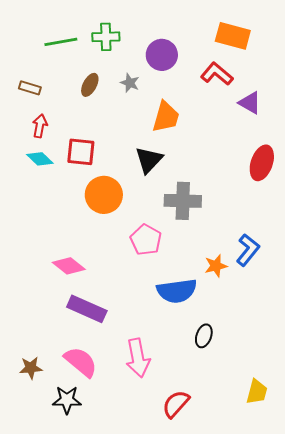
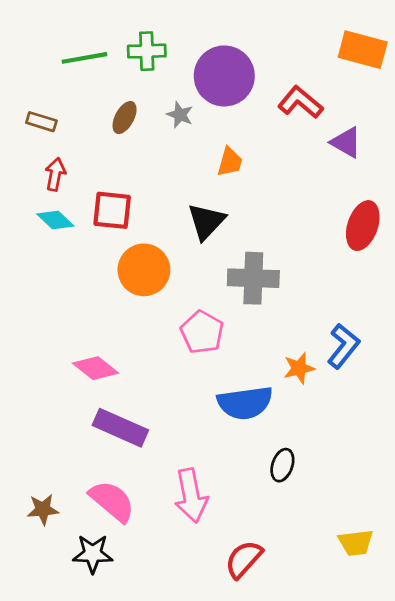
orange rectangle: (233, 36) -> (363, 50), moved
purple circle: (162, 55) -> (224, 76), size x1.4
orange trapezoid: (166, 117) -> (230, 162), size x0.7
yellow trapezoid: (257, 392) -> (356, 543), turned 68

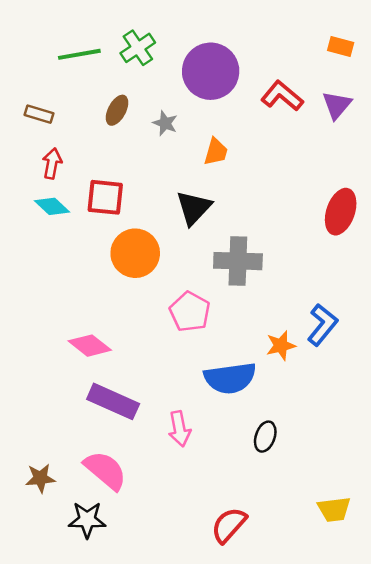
orange rectangle: (363, 50) -> (341, 47), size x0.6
green cross: (147, 51) -> (138, 48), turned -32
gray star: (180, 115) -> (165, 123), moved
purple triangle: (346, 142) -> (337, 105), moved, turned 40
pink arrow: (191, 496) -> (179, 429), moved, size x0.7

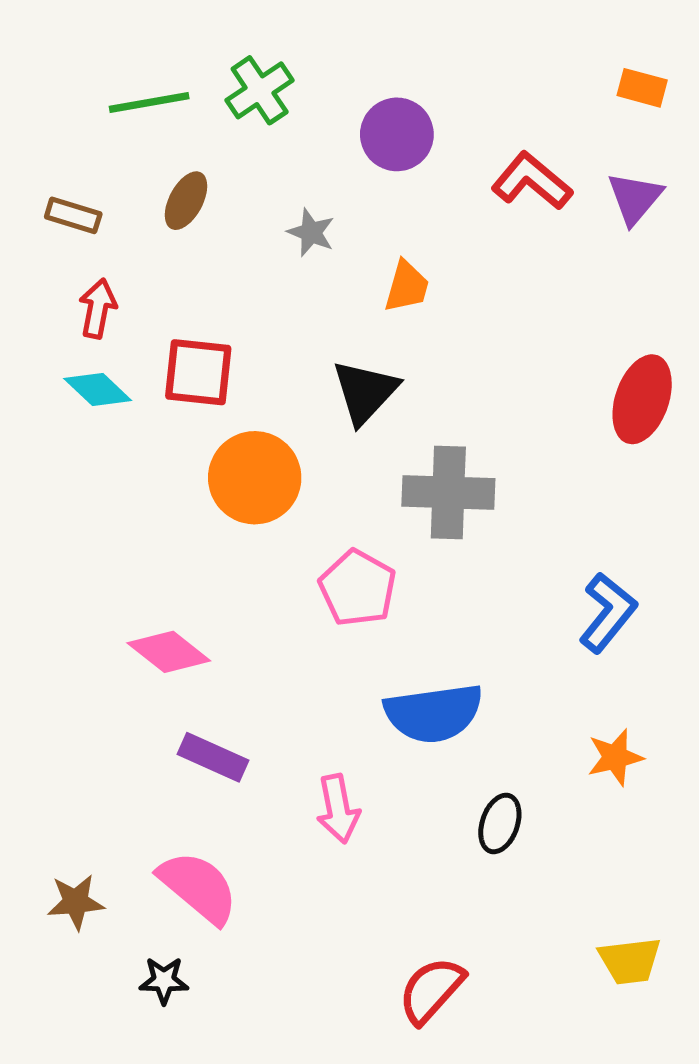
purple circle: (211, 71) -> (397, 134), size x0.7
brown ellipse: (117, 110) -> (186, 201), moved
orange star: (281, 346) -> (615, 757), moved
purple rectangle: (113, 401) -> (213, 757), size x0.7
black star: (87, 520) -> (164, 980), size x0.7

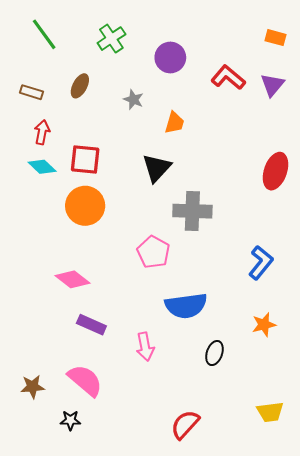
green line: (149, 103) -> (44, 34), moved, turned 64
orange circle: (255, 478) -> (85, 206), moved

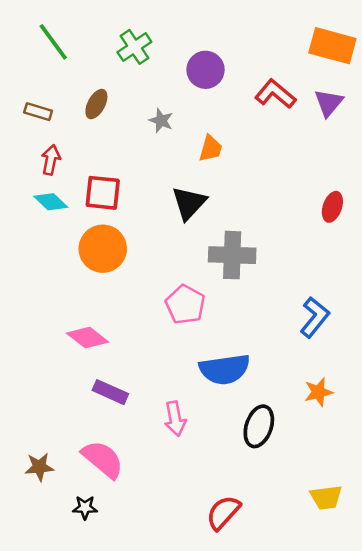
orange rectangle: (275, 38) -> (332, 46), size x1.8
red ellipse: (275, 171) -> (332, 207), size x0.7
black ellipse: (214, 353) -> (259, 426), size x1.4

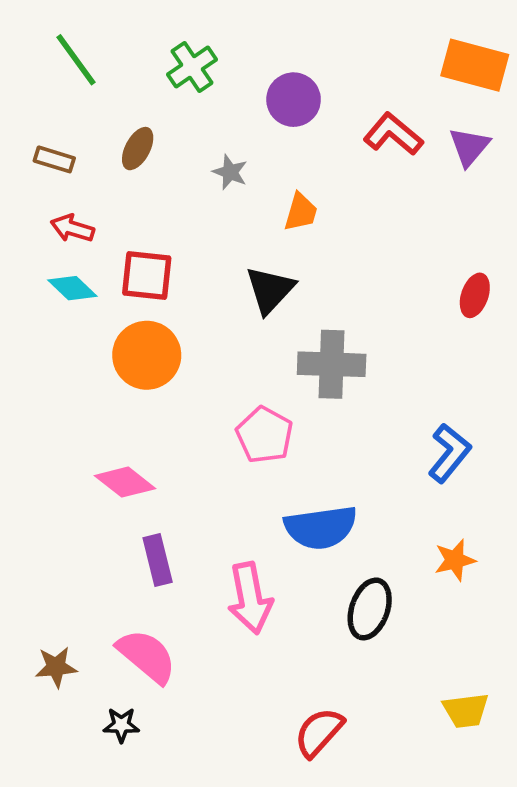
red arrow: (51, 160) -> (72, 228), turned -84
purple rectangle: (110, 392) -> (158, 560), turned 52
pink arrow: (175, 419) -> (250, 598), size x1.4

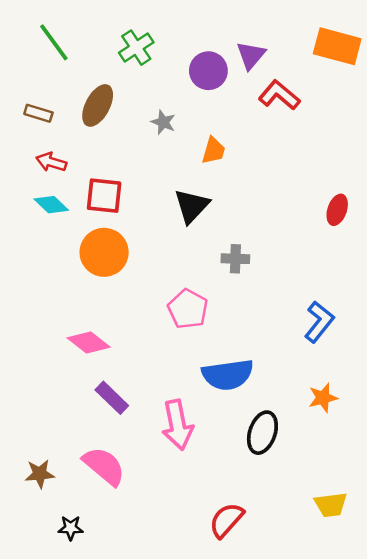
purple triangle: (469, 147) -> (251, 55), moved
brown ellipse: (138, 149) -> (98, 105), size x1.4
gray cross: (332, 364) -> (235, 259), size x0.6
purple rectangle: (158, 560) -> (112, 398), turned -32
black star: (121, 725) -> (71, 528), moved

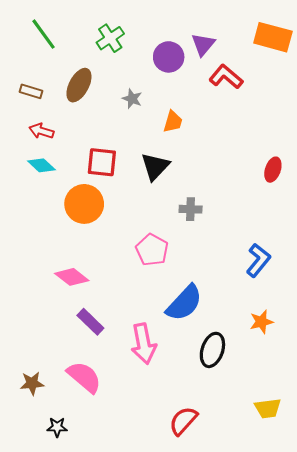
red square: (104, 196) -> (102, 162), moved
blue semicircle: (228, 375) -> (184, 303), turned -39

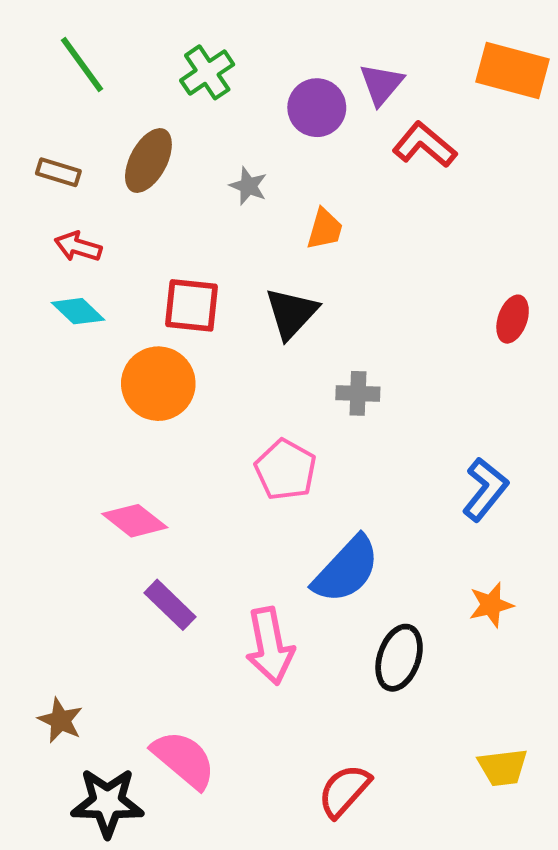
pink semicircle: (84, 377) -> (184, 759), moved
brown star: (32, 383) -> (60, 720), turned 30
black star: (57, 427) -> (107, 803), size x1.8

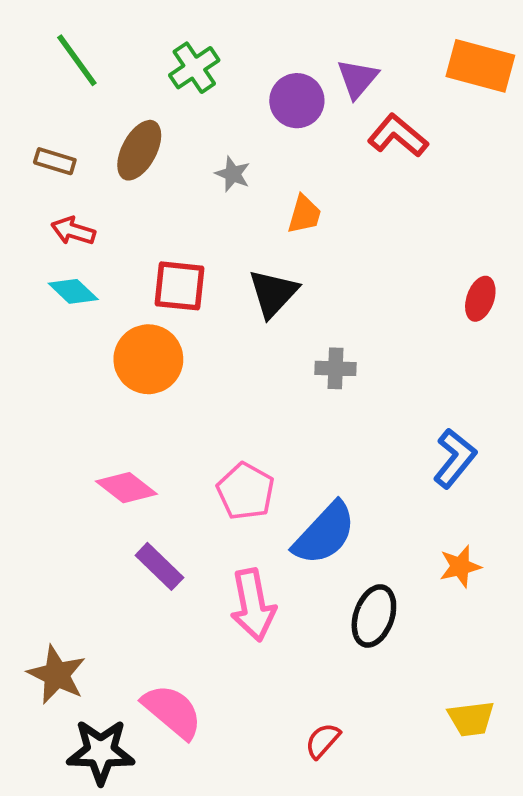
pink pentagon: (285, 470) -> (246, 491), moved
brown star: (60, 720) -> (57, 675), size x1.4
red semicircle: (344, 791) -> (323, 741), size x0.7

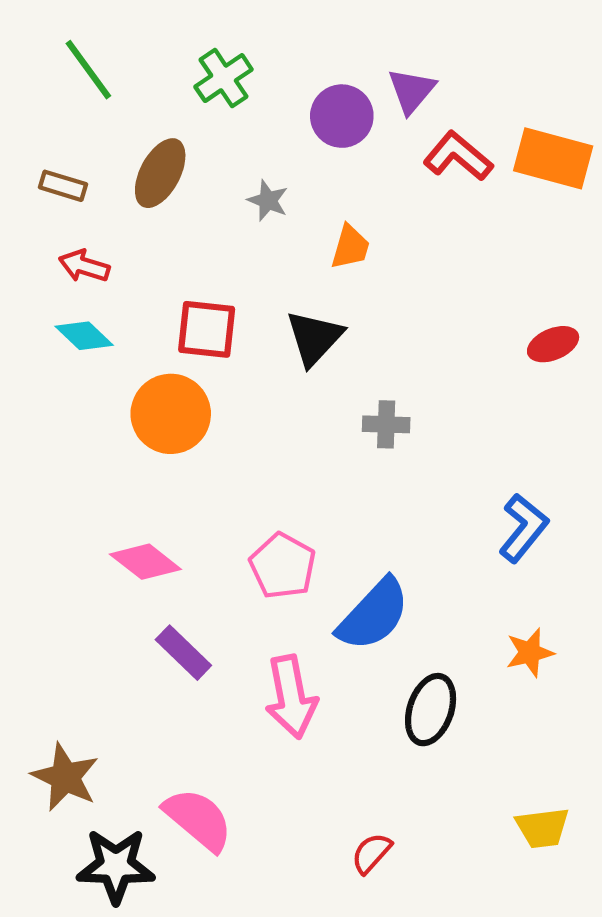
orange rectangle: (480, 66) -> (553, 158), moved
red ellipse: (480, 299) -> (553, 344), turned 48

